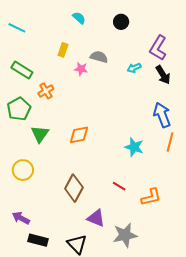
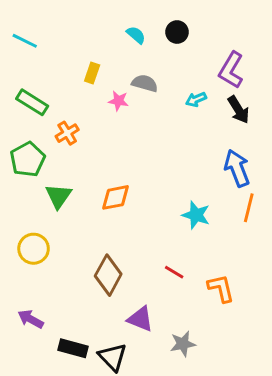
cyan semicircle: (79, 18) -> (136, 35), moved
orange L-shape: (151, 197) -> (221, 288), turned -90
gray star: (125, 235) -> (183, 344), size x0.7
black rectangle: (38, 240) -> (73, 348), moved

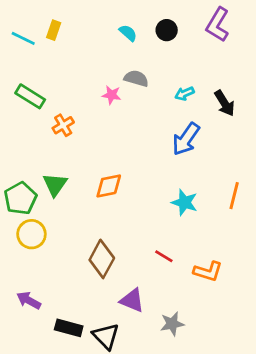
purple L-shape: (231, 70) -> (218, 25), moved
yellow rectangle: (92, 73) -> (54, 30), moved
green pentagon: (28, 159) -> (20, 198), moved
blue arrow: (237, 168) -> (186, 139), moved, turned -124
orange L-shape: (221, 288) -> (208, 271), turned 120

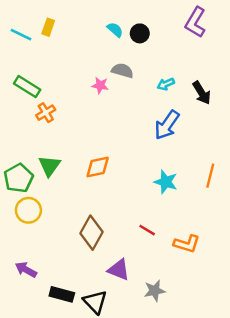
black circle: (167, 30) -> (140, 33), moved
orange cross: (63, 125) -> (46, 113), moved

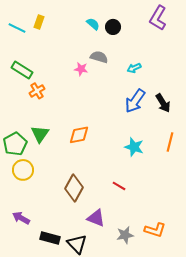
black arrow: (202, 93) -> (163, 103), moved
orange L-shape: (187, 244) -> (155, 230), moved

